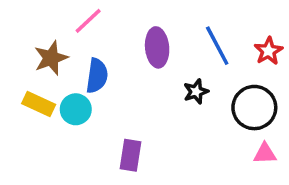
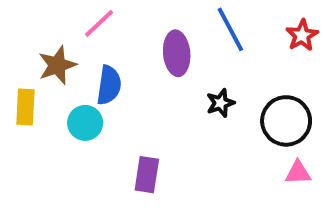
blue line: (217, 46) -> (230, 29), moved
red star: (268, 51) -> (302, 35), moved
yellow rectangle: (39, 104) -> (25, 107), moved, turned 68

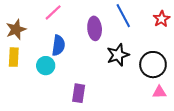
brown star: (57, 65) -> (16, 29), moved
black star: (220, 103) -> (118, 55), size x1.5

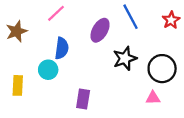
purple ellipse: (95, 28) -> (100, 30), turned 35
yellow rectangle: (14, 57) -> (18, 85), moved
pink triangle: (159, 92) -> (153, 98), moved

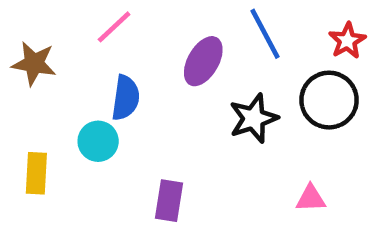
brown star: (17, 31) -> (34, 63), turned 30
black circle: (162, 69) -> (329, 100), moved

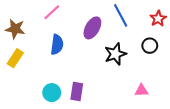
black circle: (329, 100) -> (150, 46), size x0.6
cyan circle: (98, 141) -> (52, 93), moved
yellow rectangle: (36, 173) -> (15, 58), moved, turned 30

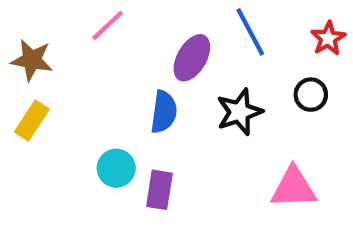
blue semicircle: (57, 45) -> (164, 112), moved
pink triangle: (141, 90) -> (294, 188), size x1.6
cyan circle: (52, 93) -> (116, 168), moved

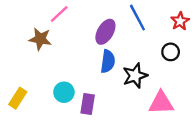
brown star: (32, 60) -> (40, 39), moved
blue semicircle: (164, 112) -> (108, 61), moved
black star: (239, 112) -> (135, 76), moved
yellow rectangle: (32, 121) -> (18, 98), moved

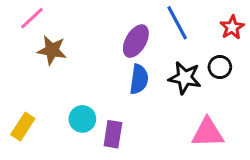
pink line: (59, 14) -> (32, 18), moved
black star: (135, 76) -> (185, 78), moved, turned 30

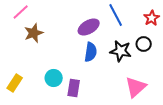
purple ellipse: (136, 41) -> (89, 27), turned 30
brown star: (52, 50) -> (34, 33), turned -30
pink triangle: (208, 133) -> (136, 87), turned -40

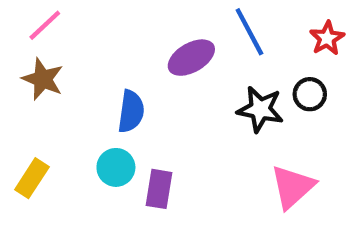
brown star: (34, 33) -> (43, 79), moved, turned -30
blue semicircle: (91, 52) -> (131, 111), moved

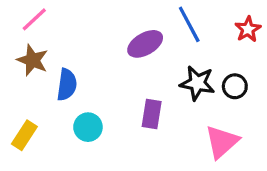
black circle: (310, 94) -> (235, 86), moved
blue semicircle: (131, 111) -> (67, 85), moved
purple rectangle: (159, 189) -> (152, 114), moved

